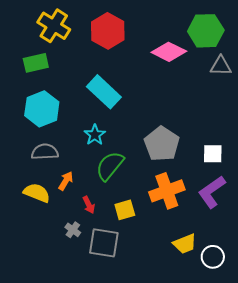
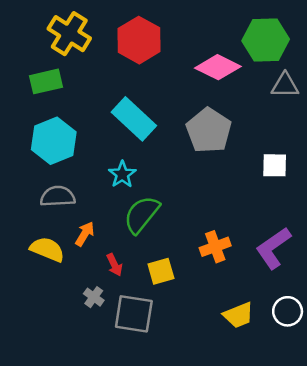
gray pentagon: (162, 144) -> (209, 130), moved
white square: (213, 154) -> (275, 165), moved
orange cross: (167, 191) -> (215, 247), size x0.7
white circle: (213, 257) -> (288, 311), moved

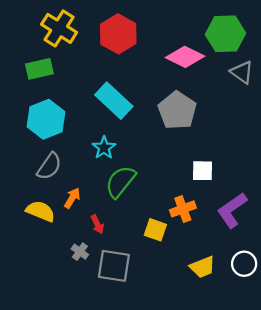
gray triangle: (285, 85) -> (242, 72), turned 35
white square: (275, 165) -> (203, 171), moved
gray semicircle: (58, 196) -> (49, 166), turned 128
yellow square: (161, 271) -> (155, 230), moved, turned 35

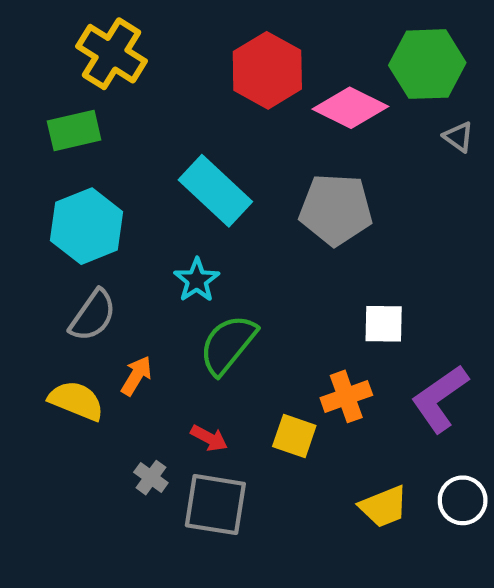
red hexagon: (118, 34) -> (267, 70), moved
gray triangle: (242, 72) -> (458, 137), size x0.7
gray pentagon: (177, 110) -> (336, 210), turned -30
red arrow: (97, 224) -> (209, 438), moved, turned -36

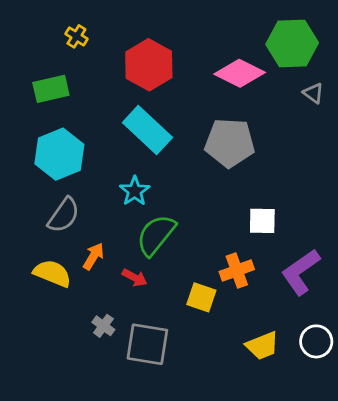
yellow cross: (112, 54) -> (76, 36), size x0.5
red hexagon: (267, 70) -> (149, 65), moved
red arrow: (209, 438) -> (135, 278), moved

